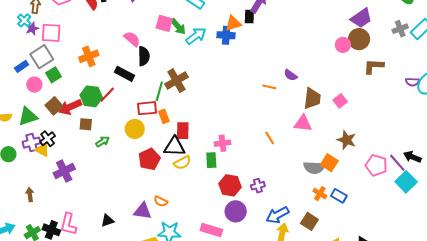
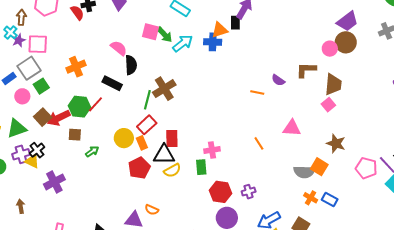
brown L-shape: (374, 66) -> (306, 70), moved
brown trapezoid: (312, 98) -> (333, 85), moved
red rectangle: (147, 108) -> (147, 125), moved, turned -36
orange rectangle: (164, 116) -> (142, 143), moved

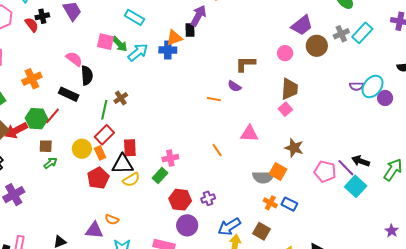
brown circle: (346, 42) -> (317, 46), moved
brown L-shape: (306, 70) -> (245, 64), moved
brown cross: (164, 89) -> (121, 98), size x0.6
brown square: (75, 135) -> (46, 146), moved
green rectangle: (201, 167) -> (160, 175), turned 49

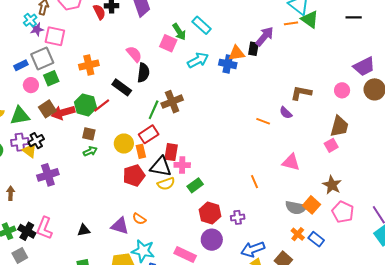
green arrow: (120, 44) -> (179, 32), moved
brown cross: (121, 98) -> (172, 102), size x1.5
orange line: (217, 150) -> (254, 182), moved
pink cross: (170, 158) -> (182, 165), moved
pink pentagon: (325, 172) -> (343, 212), moved

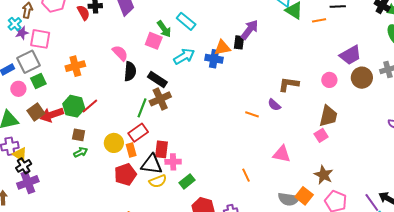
orange line: (291, 23) -> (319, 20), moved
black rectangle: (122, 87) -> (157, 79), moved
black cross: (36, 141) -> (24, 166), moved
purple cross: (48, 175) -> (28, 182), moved

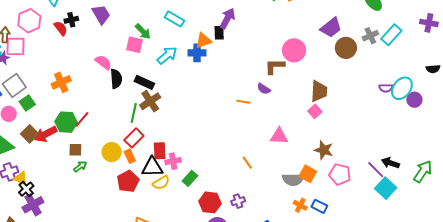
cyan rectangle: (186, 21) -> (174, 19), moved
pink square: (40, 39) -> (16, 46), moved
pink circle: (329, 80) -> (294, 50), moved, size x1.5

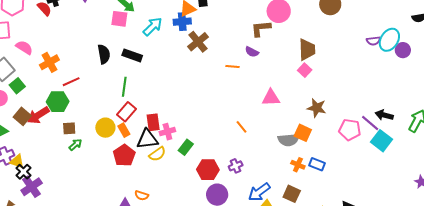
pink semicircle: (103, 62) -> (24, 47), moved
brown cross: (150, 101) -> (198, 42), moved
red line: (82, 119) -> (71, 82), moved, turned 30
pink pentagon: (340, 174) -> (350, 130), moved

